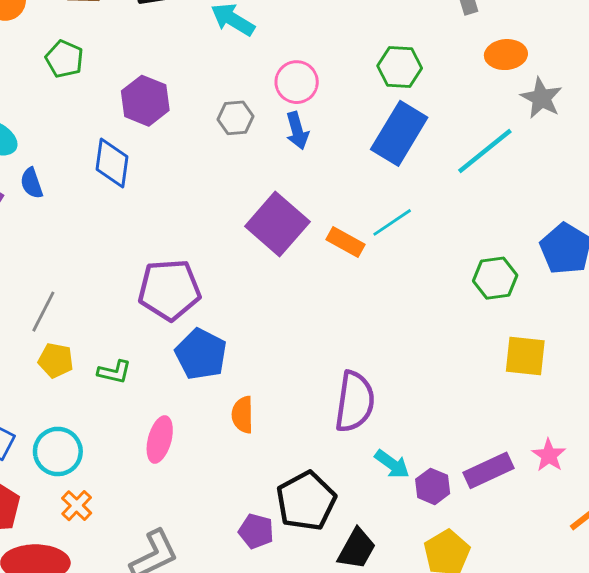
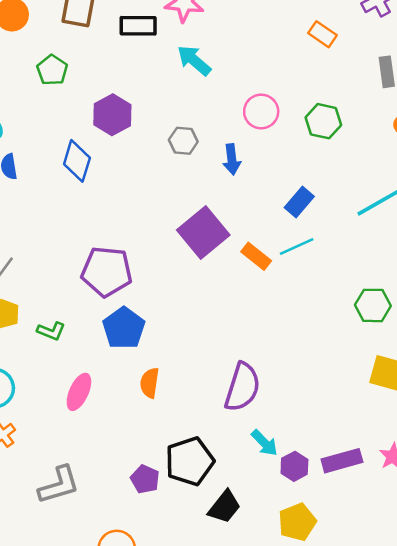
pink circle: (297, 82) -> (261, 111), moved
blue rectangle: (399, 133) -> (299, 202), moved, size x0.6

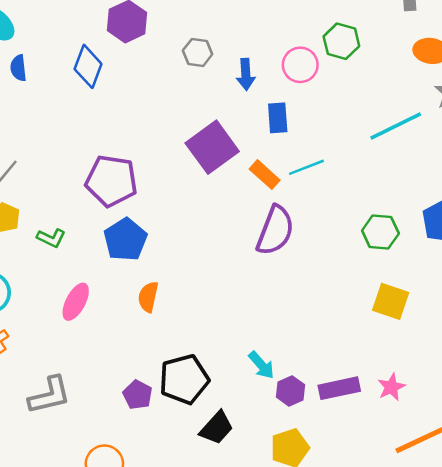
pink circle: (261, 111) -> (300, 65), moved
blue rectangle: (299, 202) -> (278, 118), moved, turned -48
purple semicircle: (242, 387) -> (275, 230), moved

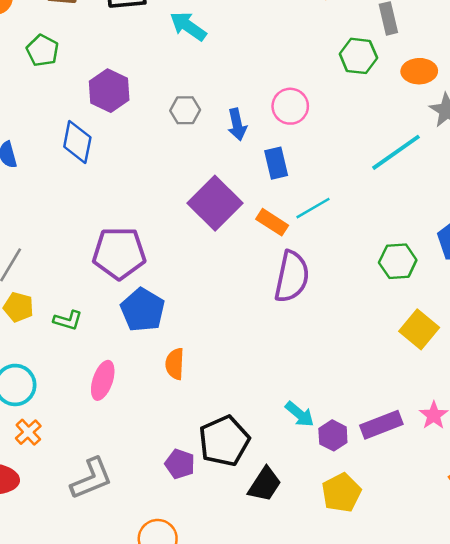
green hexagon: (341, 41) -> (358, 56), moved
yellow square: (391, 301) -> (419, 329), turned 30

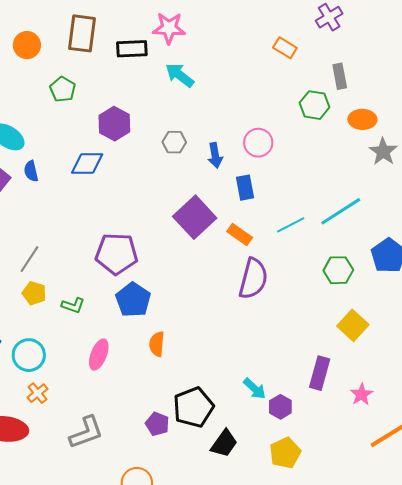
blue diamond: (77, 142) -> (87, 163), turned 76
cyan line: (396, 152) -> (341, 211), moved
cyan line: (313, 208) -> (291, 225), moved
purple rectangle: (381, 425) -> (320, 373), moved, turned -56

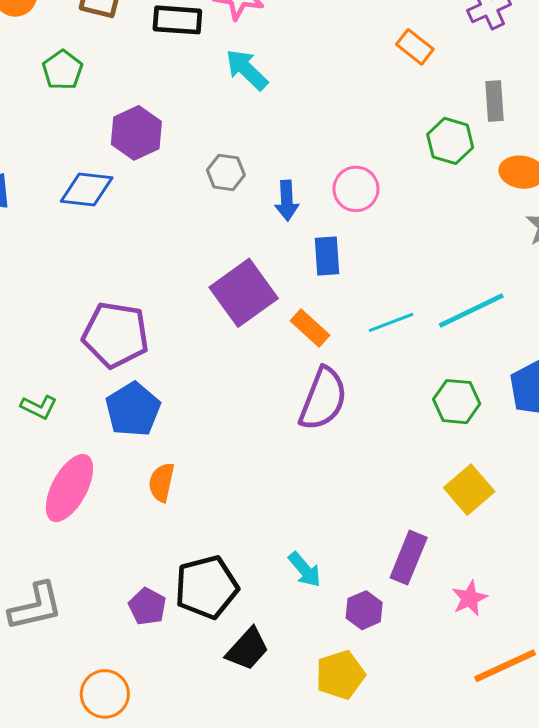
pink ellipse: (99, 355) -> (69, 488), size x1.4
purple hexagon: (280, 407) -> (364, 610), moved

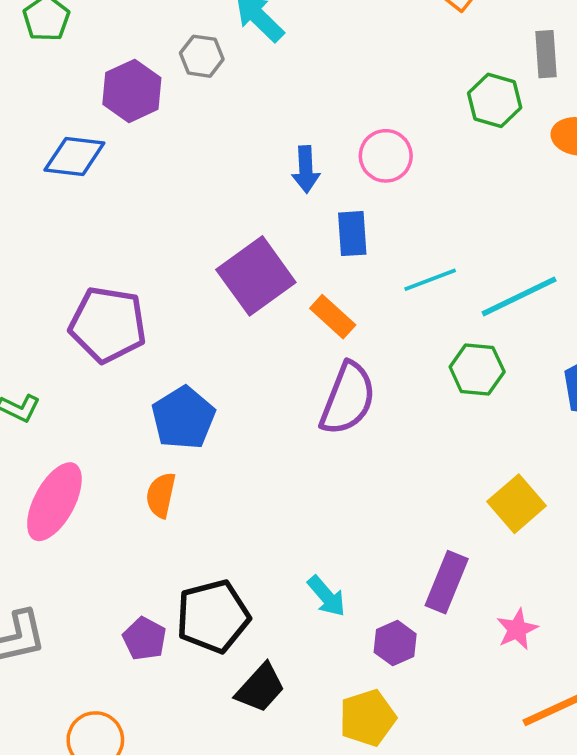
gray hexagon: (226, 172) -> (202, 56), moved
cyan line: (391, 322) -> (430, 280), moved
green hexagon: (457, 402) -> (477, 369), moved
blue pentagon: (133, 409) -> (183, 418), moved

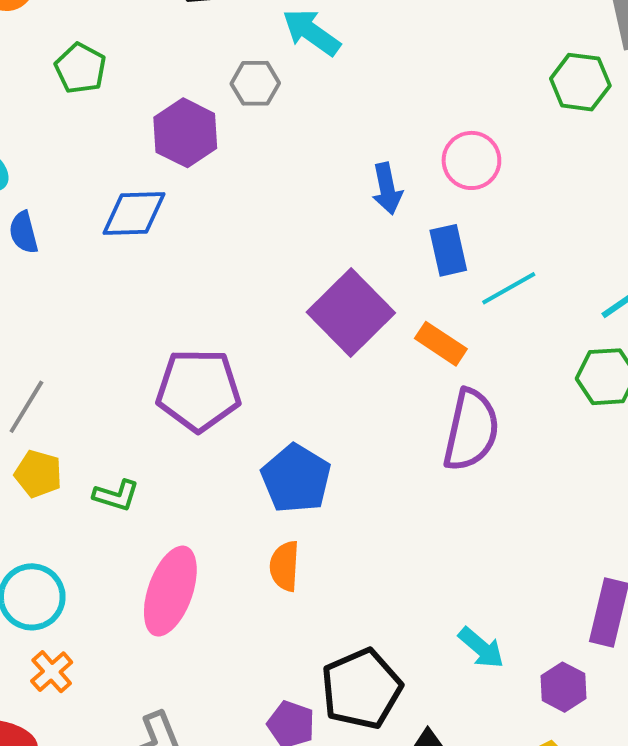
cyan line: (430, 280) -> (509, 288), moved

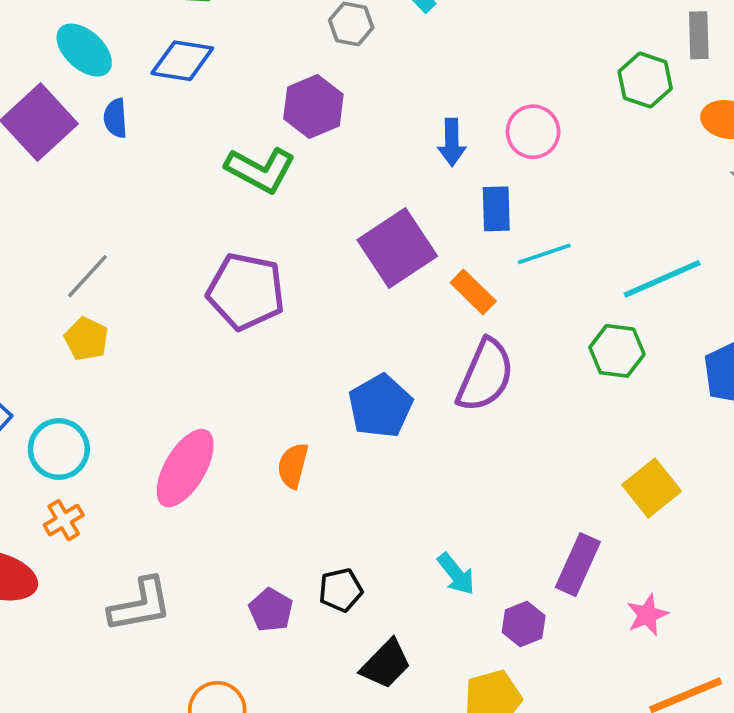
purple hexagon: (185, 133) -> (313, 106), moved
blue diamond: (134, 213) -> (182, 61), moved
blue pentagon: (296, 479) -> (380, 406), moved
green L-shape: (116, 495) -> (260, 170), moved, size x1.6
black pentagon: (361, 689) -> (341, 590), size x0.6

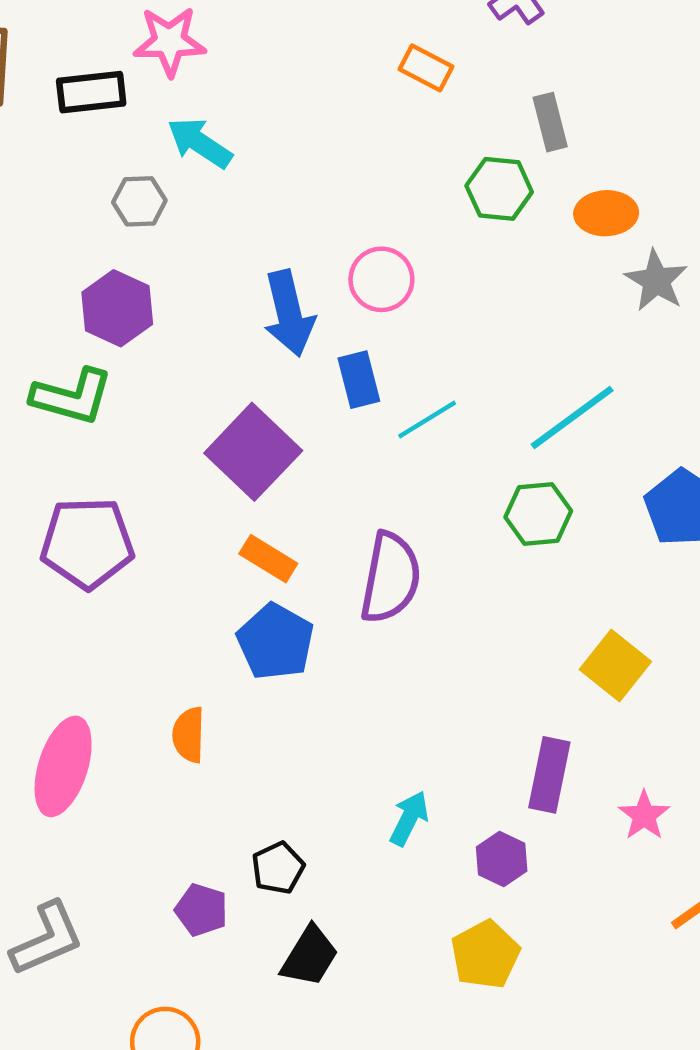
blue arrow: (452, 142) -> (289, 313), size x1.5
orange rectangle: (473, 292) -> (268, 559), moved
cyan arrow: (456, 574) -> (409, 818), turned -102
black trapezoid: (386, 664) -> (310, 956), moved

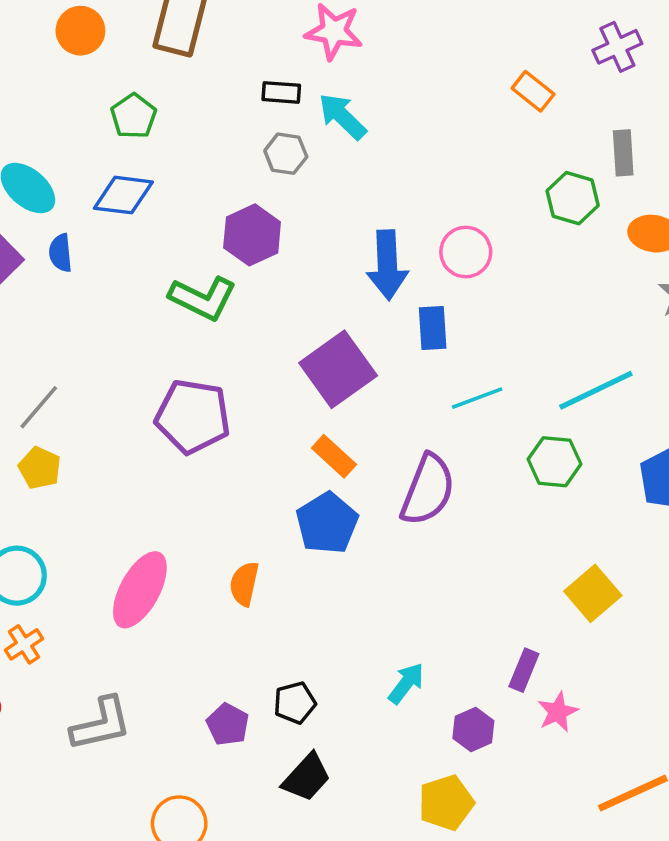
black rectangle: (91, 92) -> (281, 92), moved, size x0.7
cyan line: (427, 419) -> (477, 398), moved
purple rectangle: (549, 775) -> (524, 670), size x0.7
pink star: (644, 815) -> (558, 712), moved

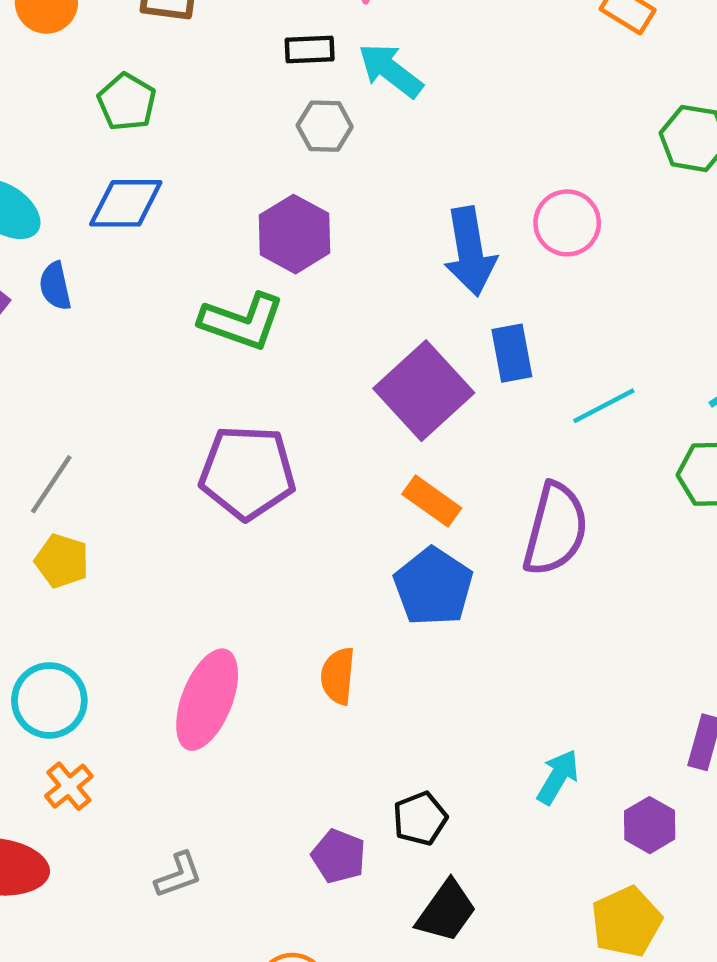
blue rectangle: (433, 328) -> (512, 353), moved
gray L-shape: (101, 724) -> (179, 875), size x0.6

